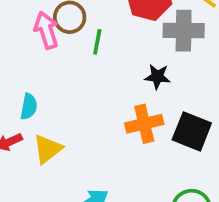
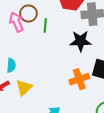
black star: (157, 77) -> (80, 41), size x1.5
orange cross: (144, 124) -> (79, 79), moved

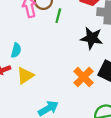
orange cross: (79, 79) -> (83, 77), turned -36

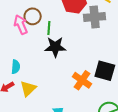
black star: (92, 38) -> (55, 47), moved

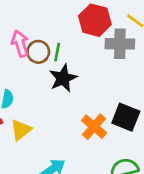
brown circle: (33, 16) -> (38, 52), moved
black star: (55, 47) -> (63, 78), turned -30

